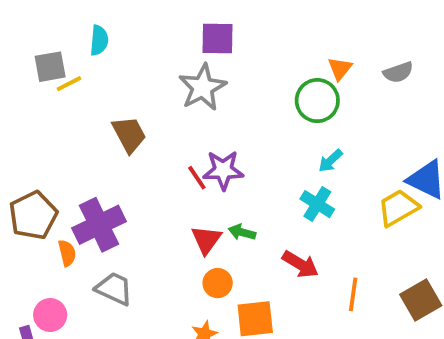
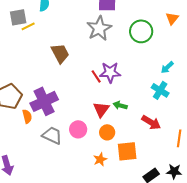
green circle: (317, 101) -> (141, 31), moved
pink circle: (50, 315) -> (78, 129), moved

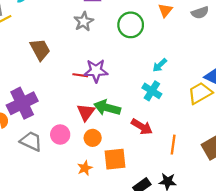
gray star: (99, 28) -> (84, 22), size x0.7
red line: (96, 76) -> (80, 75), turned -48
green arrow: (120, 105) -> (107, 108), size x1.6

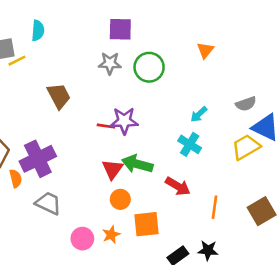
gray semicircle: (200, 13) -> (246, 104), moved
gray star: (84, 22) -> (110, 63), turned 30
green circle: (131, 25) -> (149, 67), moved
pink circle: (60, 134) -> (82, 239), moved

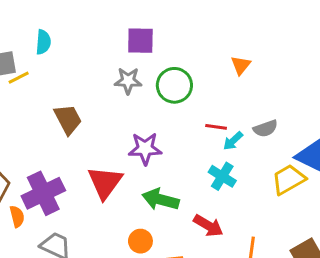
gray semicircle: (246, 104) -> (265, 129), moved
red line: (106, 126) -> (216, 127), moved
red triangle: (112, 169) -> (105, 182), moved, size x1.4

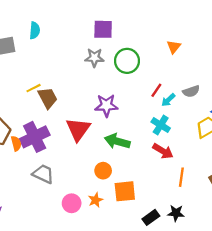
yellow line: (19, 78) -> (34, 88), moved
brown trapezoid: (68, 119) -> (48, 98), moved
red line: (216, 127) -> (156, 90), turned -64
orange semicircle: (17, 216) -> (16, 143), moved
red arrow: (208, 226) -> (163, 151), moved

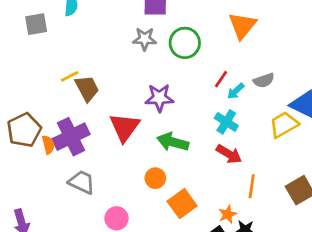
orange triangle: (174, 47) -> (242, 25), size x1.6
orange square: (125, 191) -> (182, 204), turned -30
orange star: (95, 200) -> (228, 214), moved

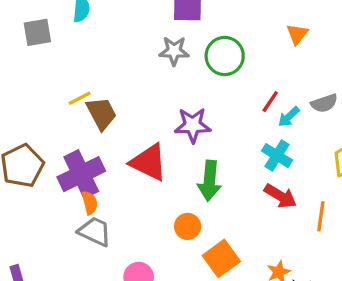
orange triangle: (242, 25) -> (297, 34), size x0.6
red triangle: (125, 127) -> (149, 162), turned -40
green arrow: (173, 142) -> (209, 181), turned -100
orange semicircle: (48, 145) -> (90, 203), moved
orange line: (252, 186) -> (321, 216), moved

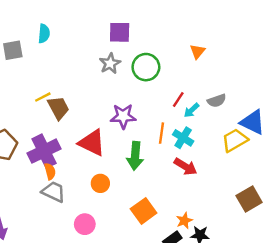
gray star: (174, 51) -> (110, 63), turned -30
orange line: (321, 216) -> (162, 133), moved
orange circle: (188, 226) -> (100, 183), moved

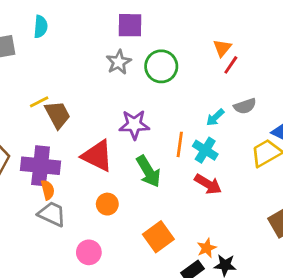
red line: (178, 99) -> (231, 65), moved
purple cross: (44, 151) -> (41, 166), turned 32
green arrow: (135, 156) -> (148, 171), turned -36

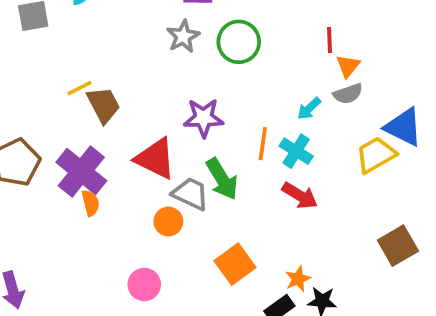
orange triangle: (222, 48) -> (348, 66), moved
red line: (231, 65) -> (329, 40), turned -36
purple cross: (41, 166) -> (81, 172), turned 33
gray trapezoid: (52, 214) -> (191, 194), moved

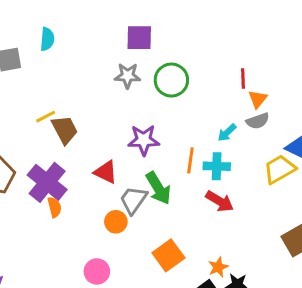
gray star: (183, 36) -> (128, 76), turned 30
cyan cross: (296, 151) -> (217, 166), turned -30
red triangle: (155, 159) -> (106, 172), size x0.7
gray trapezoid: (191, 194) -> (133, 200), turned -80

